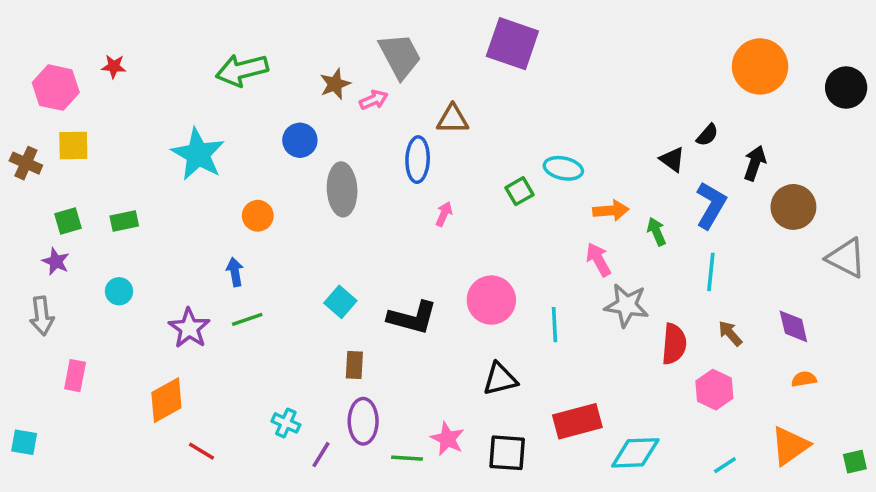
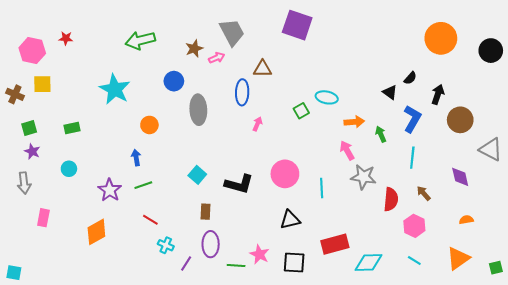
green square: (68, 221) -> (29, 128), moved
purple diamond: (793, 326) -> (460, 177), moved
cyan square: (24, 442) -> (14, 273), moved
red line: (202, 451) -> (150, 220), moved
cyan line: (725, 465) -> (414, 260), moved, turned 64

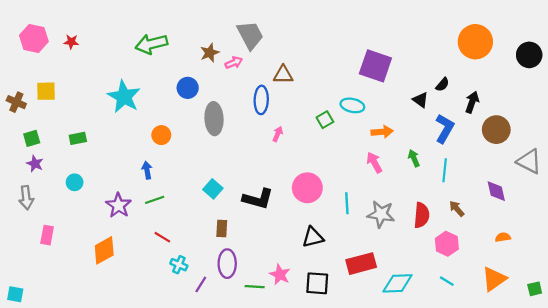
purple square: (297, 25) -> (375, 66), moved
pink hexagon: (32, 51) -> (34, 38), moved
green arrow: (381, 134) -> (414, 158), moved
gray star: (363, 177) -> (381, 214), moved

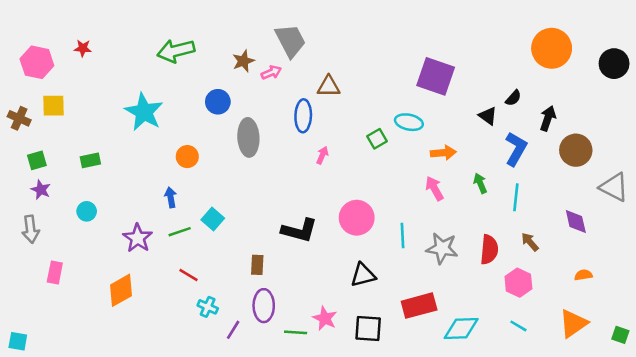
pink hexagon: (34, 38) -> (37, 62), moved
cyan square: (213, 189) -> (213, 219), moved
green square: (535, 289) -> (620, 335), turned 32

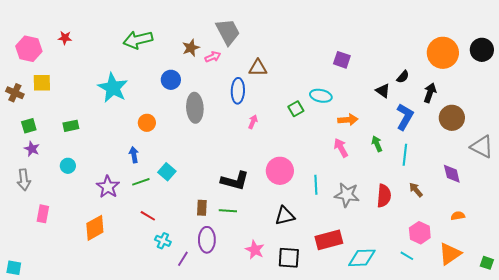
orange circle: (552, 48) -> (443, 53), moved
purple square: (436, 76) -> (342, 60), size x0.6
pink hexagon: (518, 283) -> (420, 233), moved
green line: (296, 332) -> (228, 211), moved

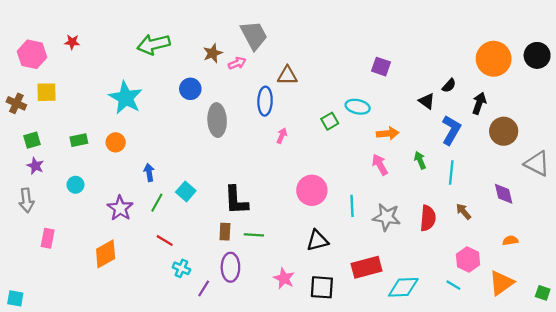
orange circle: (147, 123) -> (116, 142), moved
black L-shape: (235, 181) -> (236, 200), moved, turned 72
green line: (141, 182) -> (157, 203), turned -42

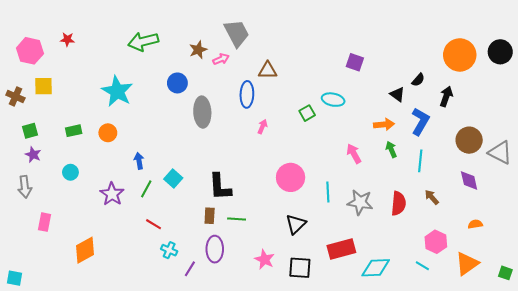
brown circle: (504, 131) -> (469, 140), moved
orange arrow: (388, 133) -> (384, 125), moved
black triangle: (317, 240) -> (296, 224), turned -30
orange diamond: (106, 254) -> (85, 250), moved

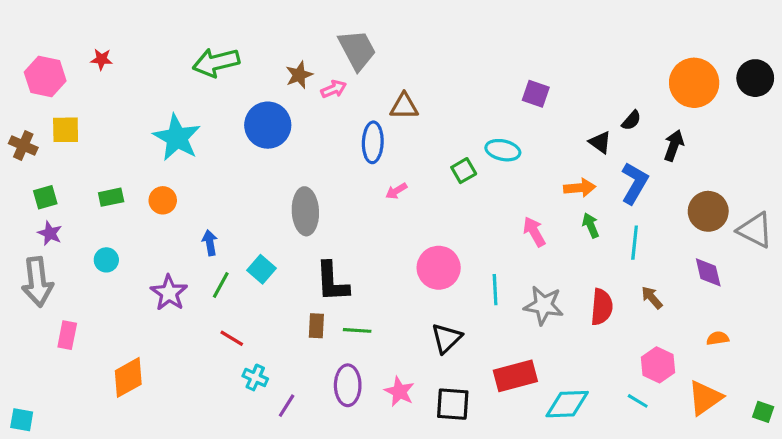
blue circle: (177, 83) -> (268, 125), size x1.5
gray ellipse: (202, 112) -> (305, 211), moved
pink arrow: (262, 127) -> (396, 191), turned -144
gray arrow: (25, 187) -> (37, 282), size x1.4
purple ellipse: (215, 249) -> (348, 385), moved

